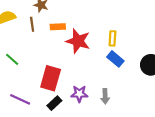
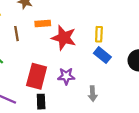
brown line: (32, 24) -> (17, 34), moved
purple star: (79, 94) -> (66, 76), moved
black rectangle: (54, 103) -> (41, 102), turned -48

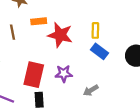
gray arrow: (93, 94) -> (91, 90), turned 64

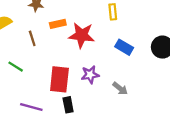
yellow rectangle: (95, 30) -> (113, 12), moved
gray arrow: (91, 90) -> (120, 88), turned -104

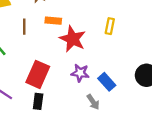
blue rectangle: (124, 47) -> (107, 82), moved
purple star: (90, 75) -> (80, 73), moved

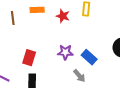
red star: (73, 39) -> (63, 16), moved, size x0.6
red rectangle: (38, 74) -> (29, 58), size x0.7

